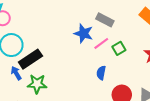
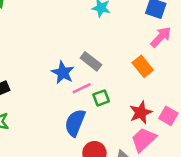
blue semicircle: (101, 73) -> (75, 123), size x1.6

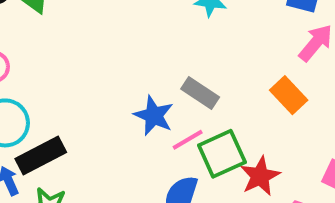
green square: (101, 98) -> (222, 154), size x1.6
red star: (141, 112) -> (260, 176), moved

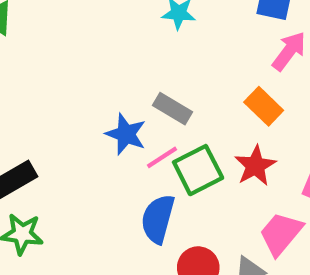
red star: (260, 176) -> (255, 166), moved

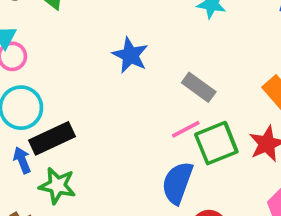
blue star: (126, 134) -> (130, 55), moved

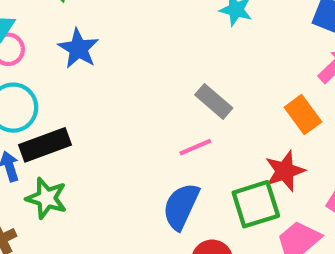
blue star: (130, 55) -> (78, 49), moved
green square: (216, 143) -> (256, 204), moved

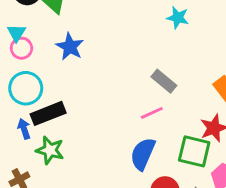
green square: (256, 204) -> (194, 151), turned 32

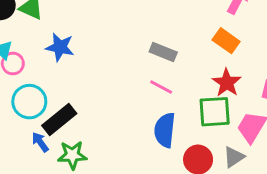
pink line: (152, 113) -> (161, 87), turned 70

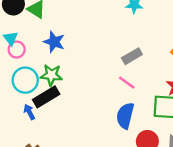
gray rectangle: (163, 52) -> (132, 56), turned -60
green star: (72, 155) -> (51, 75), moved

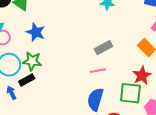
pink line: (127, 83) -> (98, 71), turned -49
black rectangle: (46, 97) -> (27, 80), size x0.7

